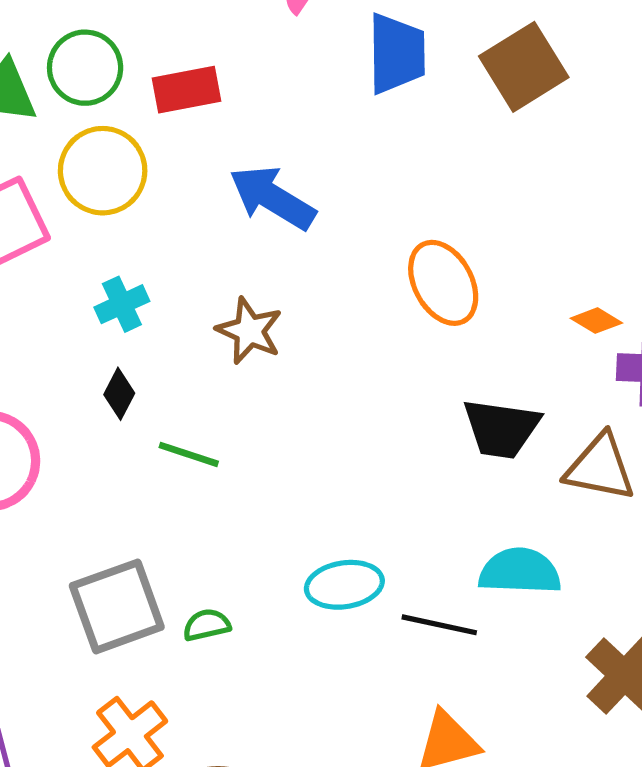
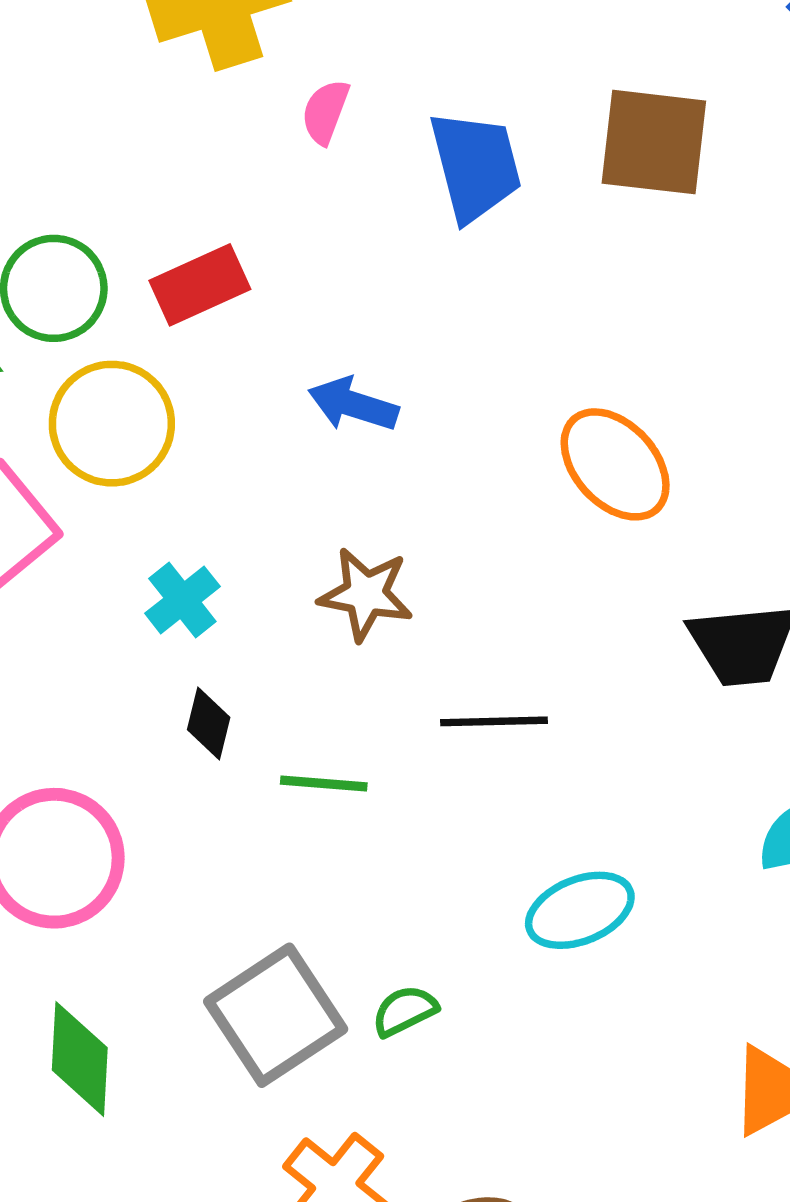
brown square: (524, 67) -> (654, 142), turned -38
blue arrow: (272, 198) -> (353, 404), size x0.7
black line: (439, 625) -> (494, 721), moved

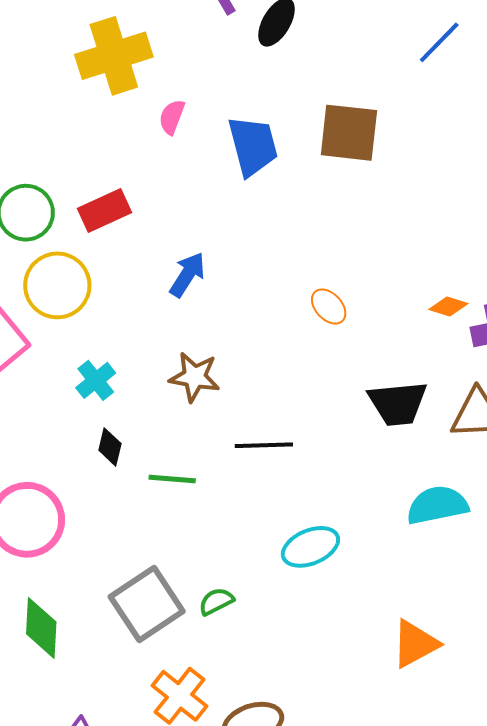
blue arrow: (353, 404) -> (187, 275), turned 105
orange ellipse: (615, 464) -> (329, 306), size x0.6

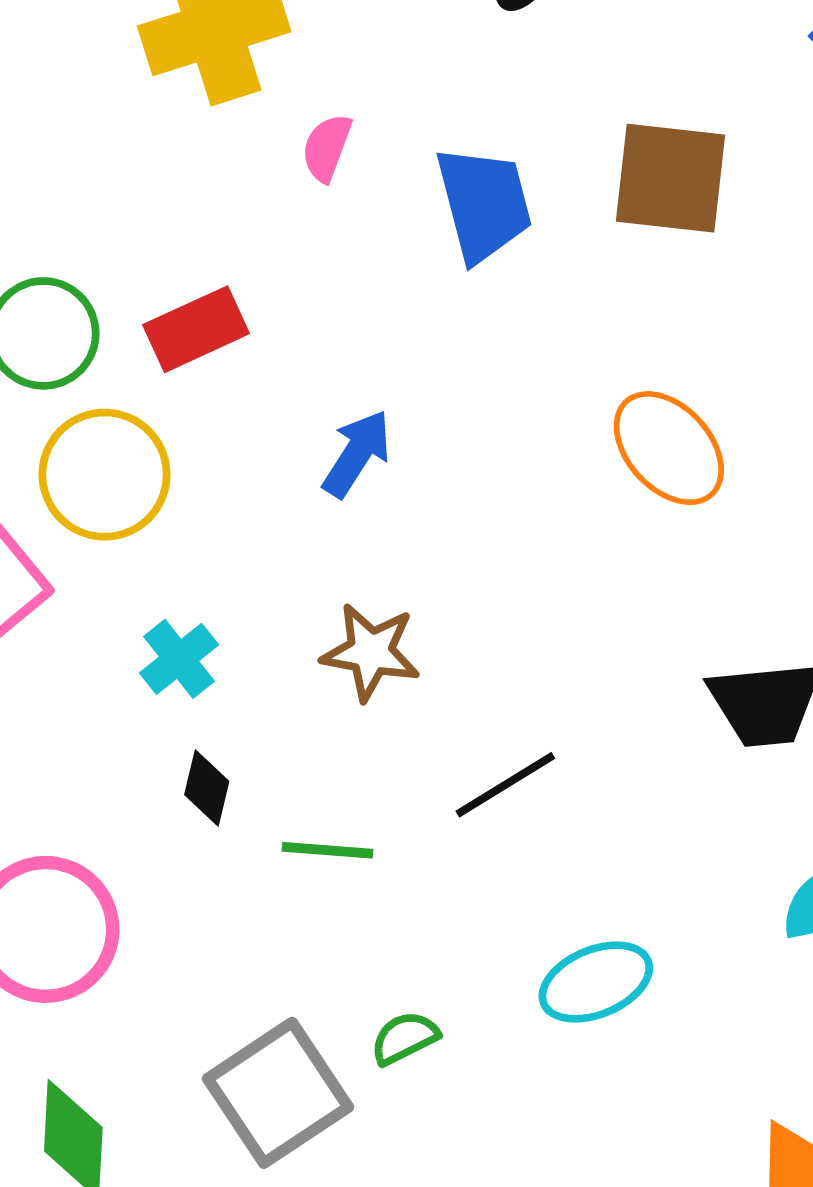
orange ellipse: (329, 306) -> (669, 448), moved, size x1.6
black line: (264, 445) -> (505, 785), turned -30
green semicircle: (216, 601) -> (405, 1038), moved

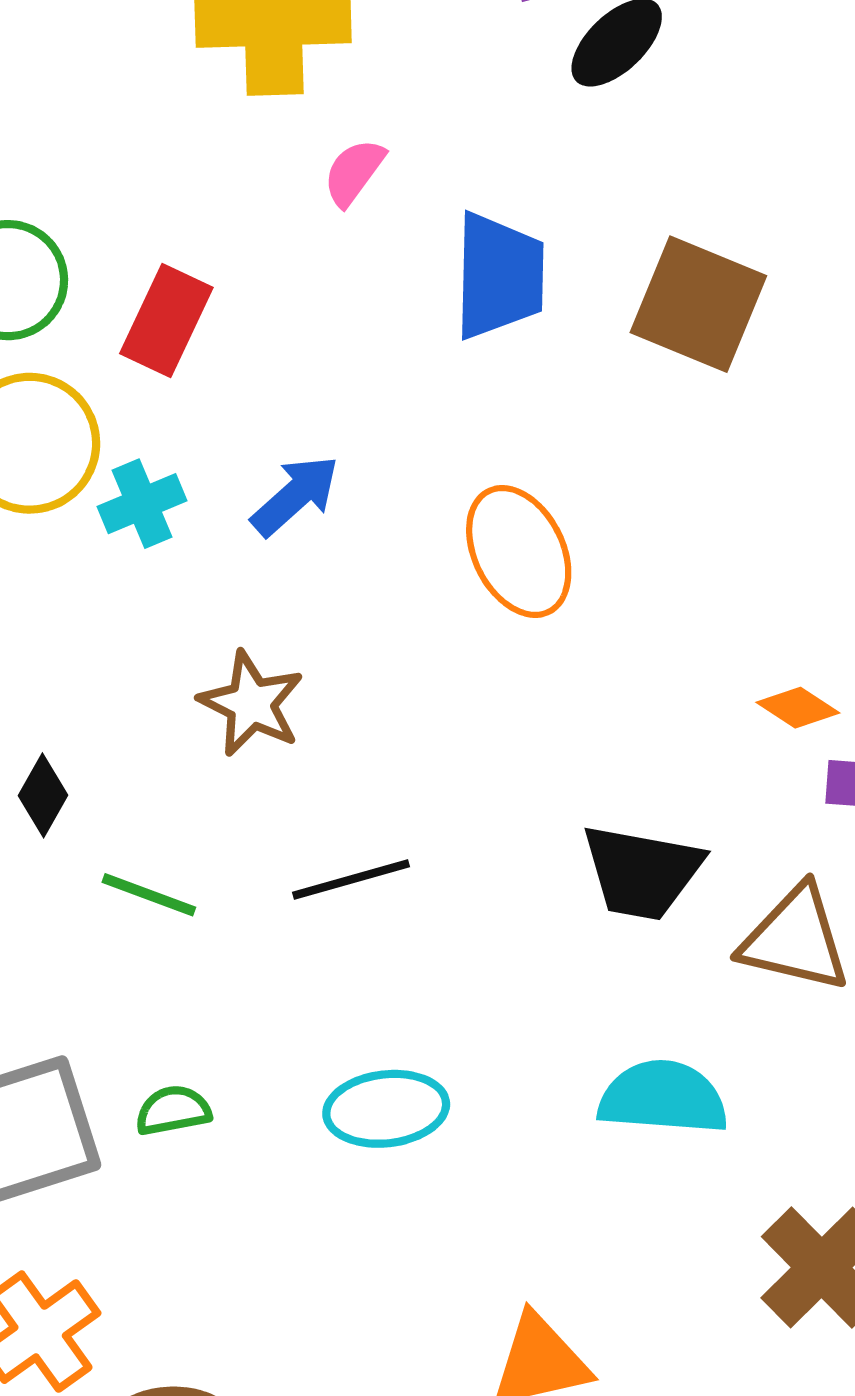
red rectangle: (196, 329) -> (166, 321), turned -56
orange ellipse: (669, 448) -> (519, 551), moved
cyan cross: (179, 659) -> (142, 504), moved

